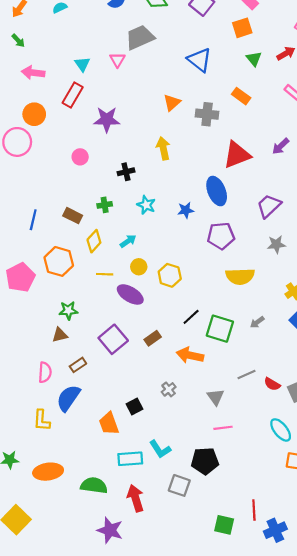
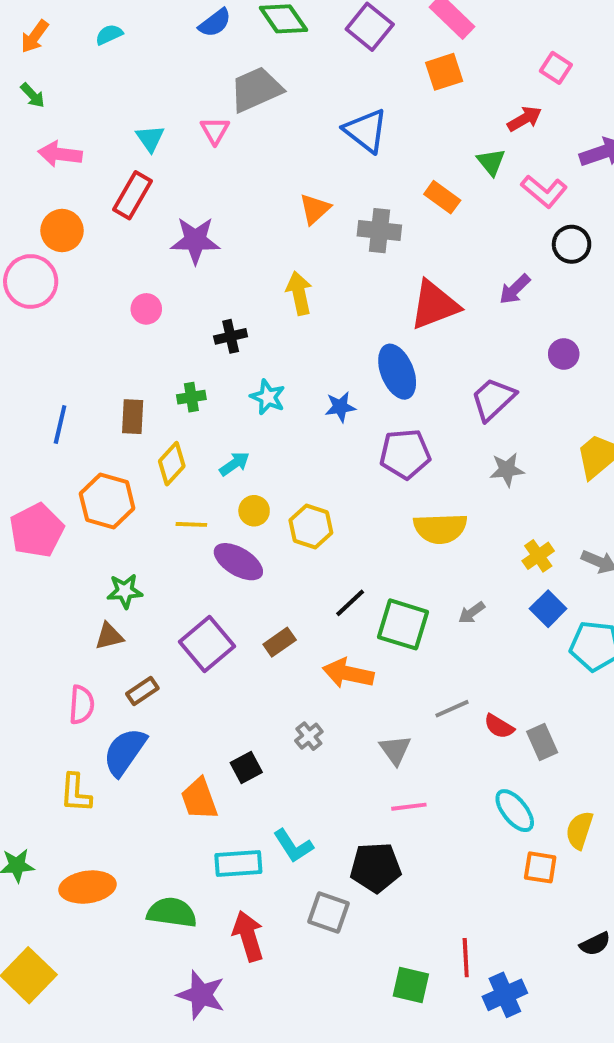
green triangle: (254, 59) -> (491, 162), moved
brown rectangle: (73, 216) -> (133, 417), turned 66

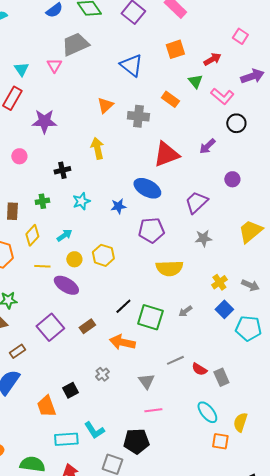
pink square: (556, 68) -> (240, 36), moved
orange square: (444, 72) -> (175, 49), moved
blue ellipse: (397, 372) -> (147, 188), turned -40
cyan star: (268, 397) -> (81, 201), turned 30
yellow hexagon: (311, 526) -> (103, 255), moved

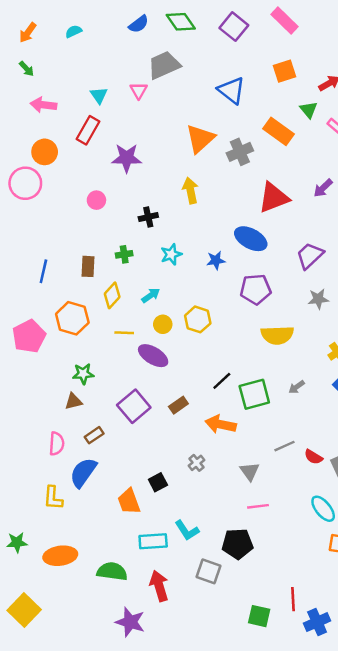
orange rectangle: (170, 99) -> (278, 131), size x1.4
orange triangle: (105, 105) -> (200, 139), size x1.5
gray cross: (138, 116) -> (240, 152), turned -30
green square: (150, 317) -> (254, 394), turned -32

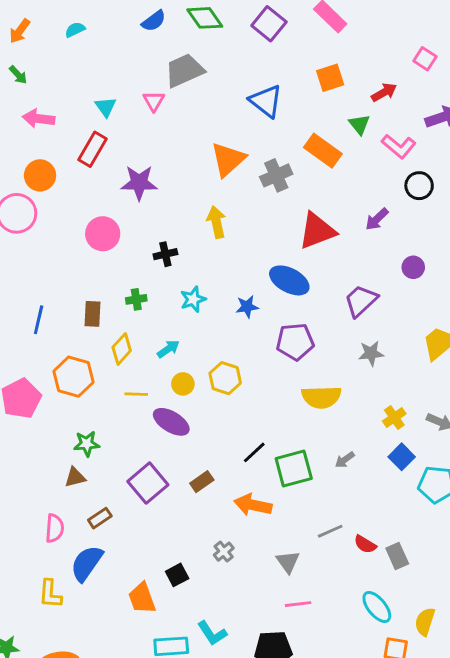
pink circle: (96, 200) -> (103, 234), size x1.5

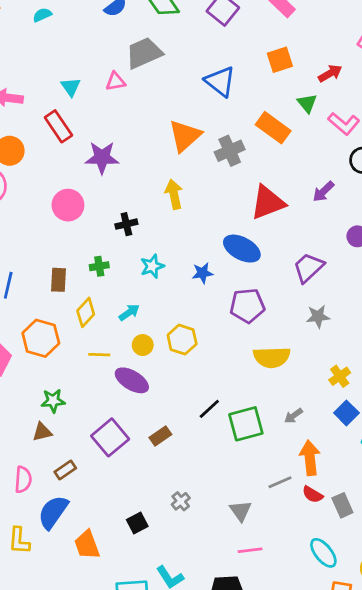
pink triangle: (154, 101) -> (116, 81), turned 50
red rectangle: (92, 149) -> (58, 126), turned -64
orange arrow: (253, 505) -> (310, 458), moved, turned 72
orange trapezoid: (142, 598) -> (87, 545), moved

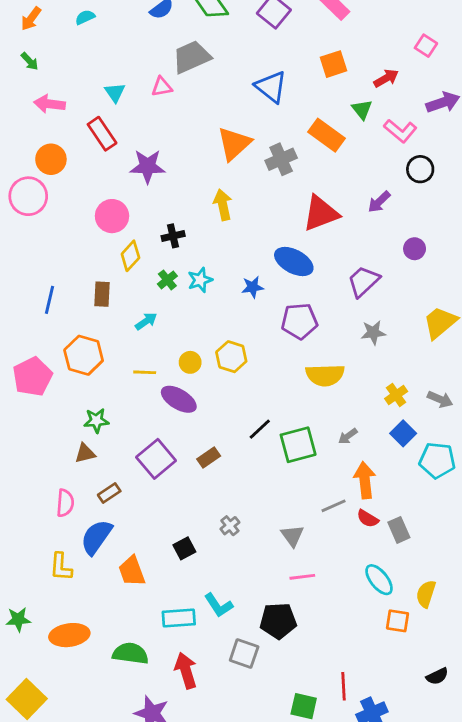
green cross: (99, 266) -> (167, 280), moved, turned -30
yellow diamond: (86, 312) -> (130, 256), moved
cyan arrow: (129, 312) -> (146, 321), moved

